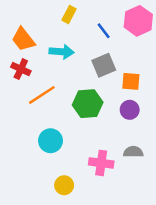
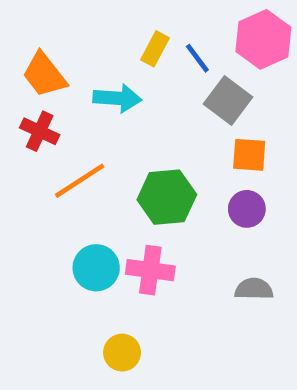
yellow rectangle: (69, 15) -> (155, 49), moved
gray square: (104, 65) -> (228, 101), moved, turned -30
pink cross: (101, 163) -> (150, 270), moved

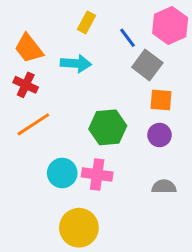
yellow rectangle: (155, 49) -> (87, 22), moved
orange line: (80, 181) -> (33, 124), moved
yellow circle: (122, 353) -> (79, 228), size x1.6

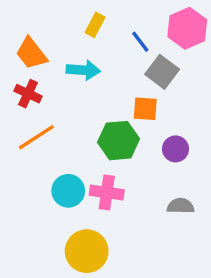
orange square: (161, 100) -> (145, 109), moved

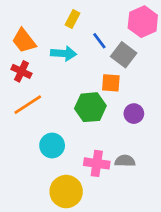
blue line: (140, 42) -> (99, 41), moved
pink cross: (107, 192) -> (97, 163), moved
gray semicircle: (181, 206) -> (125, 161), moved

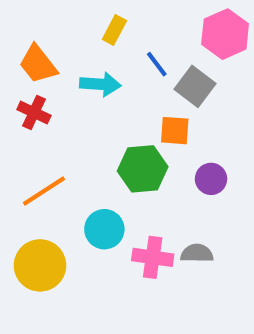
orange line: (28, 105) -> (44, 191), moved
cyan circle: (52, 146) -> (104, 229), moved
yellow circle: (66, 192) -> (40, 265), moved

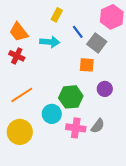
green hexagon: (143, 169) -> (71, 97), moved
gray semicircle: (197, 253) -> (98, 126), turned 126

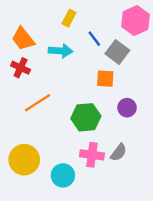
orange line: (22, 95) -> (38, 103), moved
cyan circle: (52, 114) -> (63, 175), moved

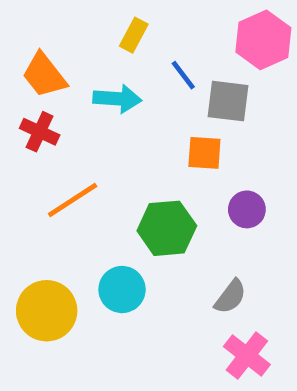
gray square: (117, 52) -> (228, 101), turned -30
pink cross: (92, 155) -> (247, 355), moved, turned 30
cyan circle: (63, 175) -> (122, 290), moved

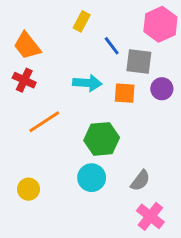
cyan arrow: (117, 99) -> (87, 83), moved
purple circle: (247, 209) -> (162, 89), moved
cyan circle: (122, 290) -> (92, 178), moved
yellow circle: (47, 311) -> (28, 189), size x0.6

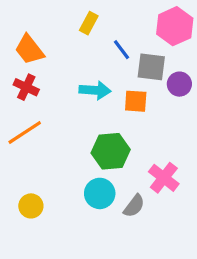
purple circle: (162, 89) -> (179, 84), moved
orange line: (44, 122) -> (25, 132), moved
gray semicircle: (140, 181) -> (134, 206), moved
pink cross: (150, 216) -> (164, 178), moved

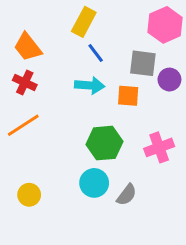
yellow rectangle: (89, 23) -> (84, 22), size x1.4
blue line: (122, 50) -> (96, 53), moved
pink cross: (164, 178) -> (159, 147), moved, turned 32

